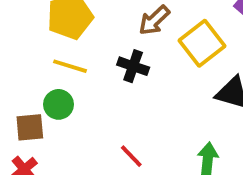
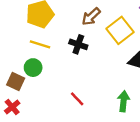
brown square: (30, 127) -> (16, 81), turned 30

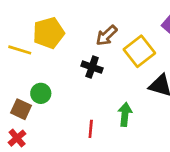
yellow line: (40, 44) -> (20, 50), moved
red line: (77, 99) -> (91, 129), turned 49
green arrow: (124, 101) -> (125, 114), moved

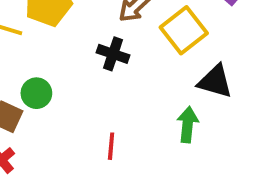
green arrow: (125, 114) -> (188, 125), moved

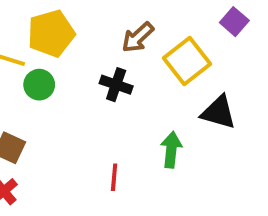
green circle: (36, 93) -> (39, 85), moved
green arrow: (188, 125) -> (171, 150), moved

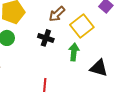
black triangle: (219, 112) -> (99, 68), moved
green arrow: (171, 150) -> (74, 52), moved

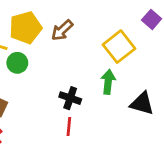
brown arrow: (57, 14) -> (62, 30), moved
black cross: (46, 38) -> (70, 98), moved

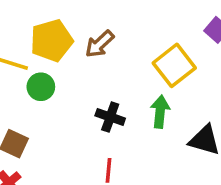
black cross: (70, 98) -> (110, 117), moved

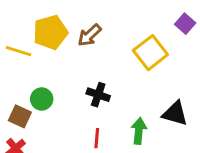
green circle: (41, 87) -> (42, 99), moved
green arrow: (160, 112) -> (139, 131), moved

